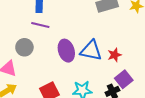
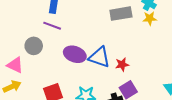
purple ellipse: (66, 51) -> (75, 54), turned -60

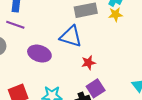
blue triangle: (99, 57) -> (71, 37), moved

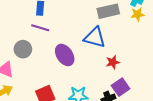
purple ellipse: (39, 54) -> (65, 55), turned 40

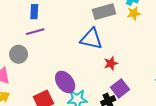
purple line: (40, 28) -> (35, 32), turned -30
purple ellipse: (65, 55) -> (65, 82), moved

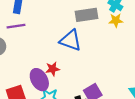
red star: (111, 63) -> (53, 69), moved

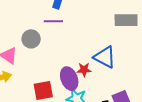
blue triangle: (71, 40) -> (105, 57), moved

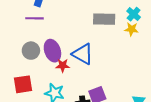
gray circle: (31, 39) -> (31, 51), moved
purple ellipse: (69, 79) -> (52, 51), moved

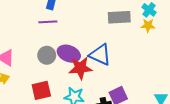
purple ellipse: (52, 51) -> (69, 54), turned -45
red star: (63, 65) -> (80, 68), size x1.6

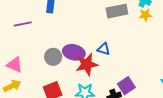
purple line: (48, 22) -> (23, 24), moved
blue triangle: (100, 55) -> (104, 49), size x0.6

